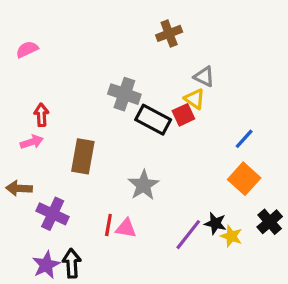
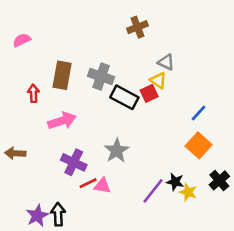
pink arrow: (32, 142) -> (62, 121), moved, size x1.5
brown rectangle: (83, 156) -> (62, 75), moved
purple cross: (53, 214) -> (74, 162), moved
red line: (108, 225) -> (88, 183), turned 54

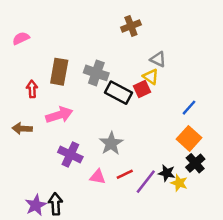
brown arrow: (15, 153) -> (22, 129), moved
black cross: (219, 180) -> (195, 163), moved
red line: (88, 183) -> (125, 174), moved

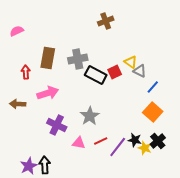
gray triangle: (158, 59) -> (140, 71), moved
gray cross: (96, 73) -> (78, 59), turned -30
yellow triangle: (151, 77) -> (131, 62), moved
black cross: (195, 163) -> (158, 141), moved

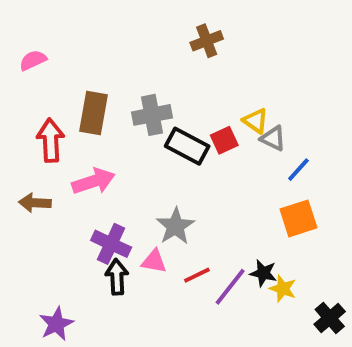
red arrow: (26, 72) -> (50, 140), size x1.5
orange square: (153, 112) -> (298, 218), turned 30
black cross: (158, 141) -> (330, 318), moved
pink triangle: (79, 143) -> (154, 261), moved
black arrow: (45, 165) -> (117, 277), moved

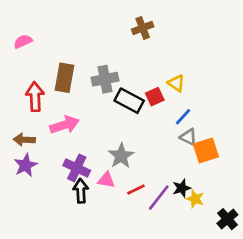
gray triangle: (273, 138) -> (188, 137), moved
blue line: (298, 170) -> (183, 117), moved
black star: (263, 273) -> (182, 188), turned -30
purple star: (56, 324) -> (26, 165), moved

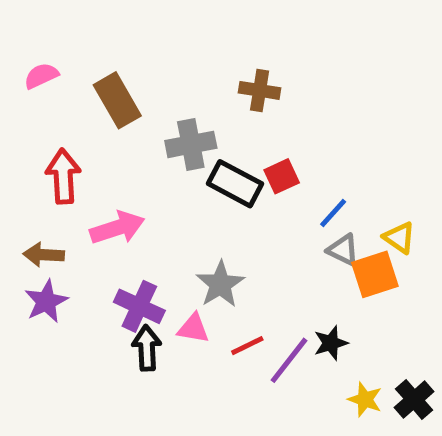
brown cross: (143, 28) -> (260, 90), moved, turned 30
brown rectangle: (65, 78) -> (117, 100), moved, turned -40
yellow triangle: (176, 83) -> (399, 238), moved
yellow star: (195, 199) -> (365, 399), moved

